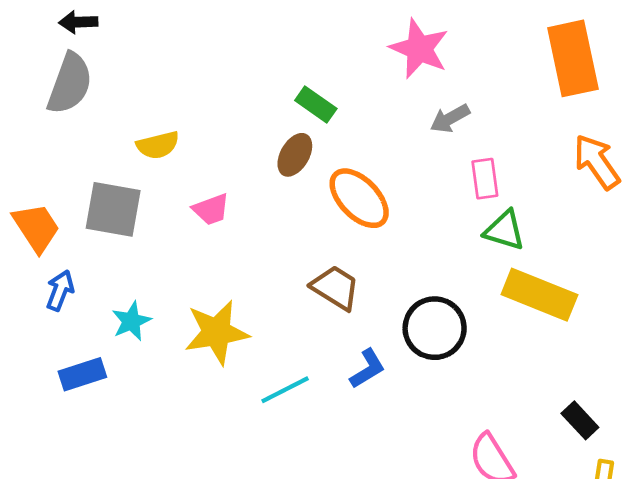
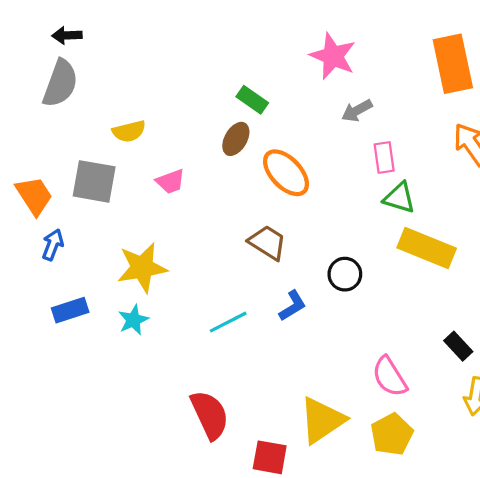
cyan star: (131, 321) -> (133, 320), moved
black circle: (435, 328) -> (345, 274), size x0.7
yellow star: (217, 332) -> (142, 268), moved

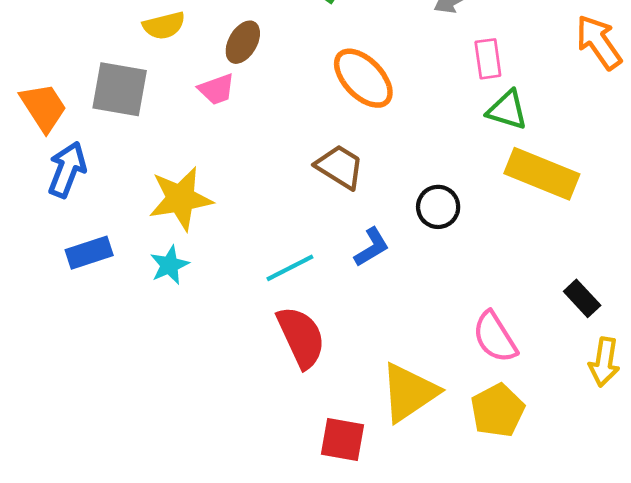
brown ellipse: (236, 139) -> (243, 42), moved
blue arrow: (53, 245) -> (67, 170), size x1.4
red semicircle: (210, 415) -> (301, 337), moved

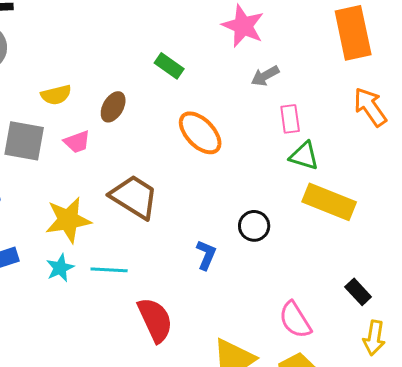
pink trapezoid: (217, 89) -> (77, 142), moved
brown trapezoid: (340, 167) -> (134, 197), moved, size x1.4
blue L-shape: (372, 247) -> (206, 255), turned -36
cyan line: (290, 268) -> (109, 270), moved, turned 30

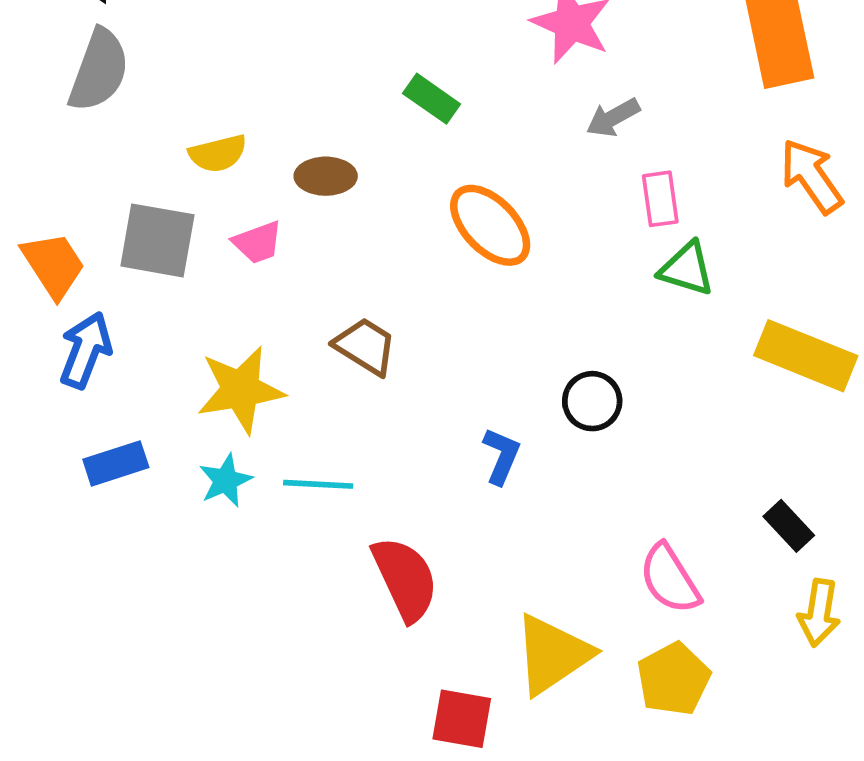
brown ellipse: (113, 107) -> (326, 176), turned 60
brown trapezoid: (134, 197) -> (365, 346), size x0.7
yellow rectangle: (329, 202) -> (806, 356), moved

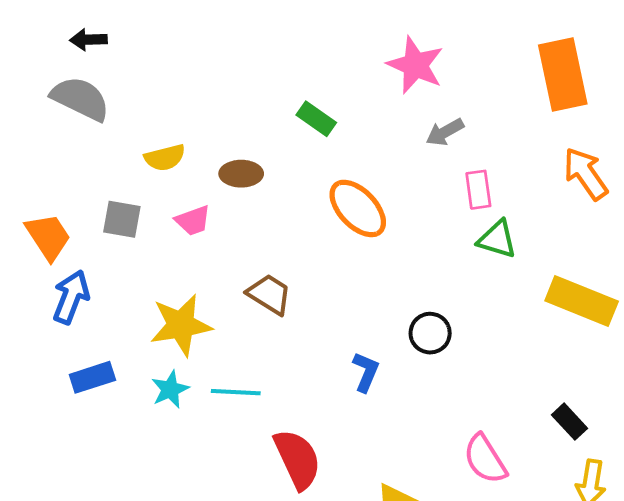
gray semicircle: (99, 70) -> (80, 99), turned -84
gray square: (157, 240) -> (122, 219), size x0.7

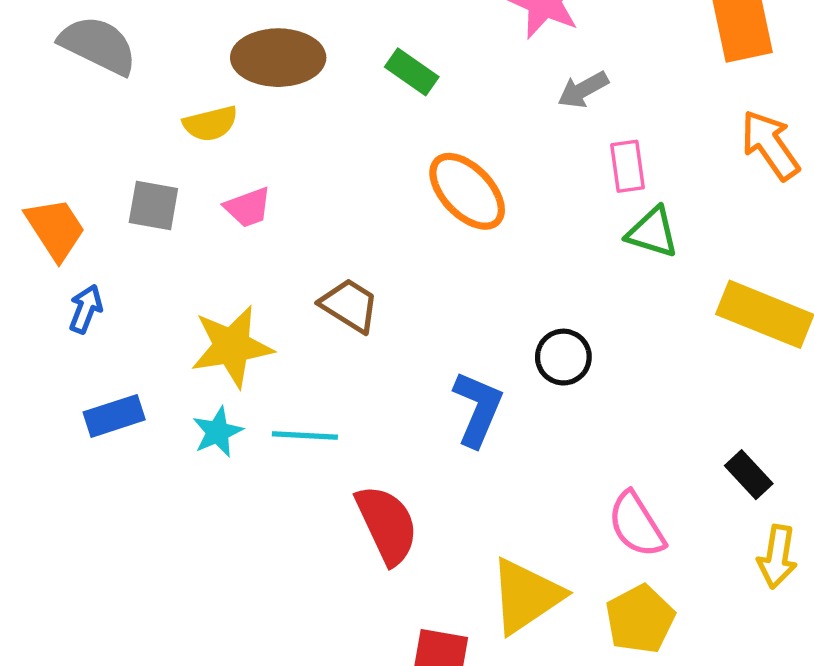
brown ellipse: (241, 174) -> (278, 58), moved, size x1.6
blue arrow: (71, 297) -> (86, 309), size x0.7
blue L-shape: (366, 372) -> (478, 409), size x1.4

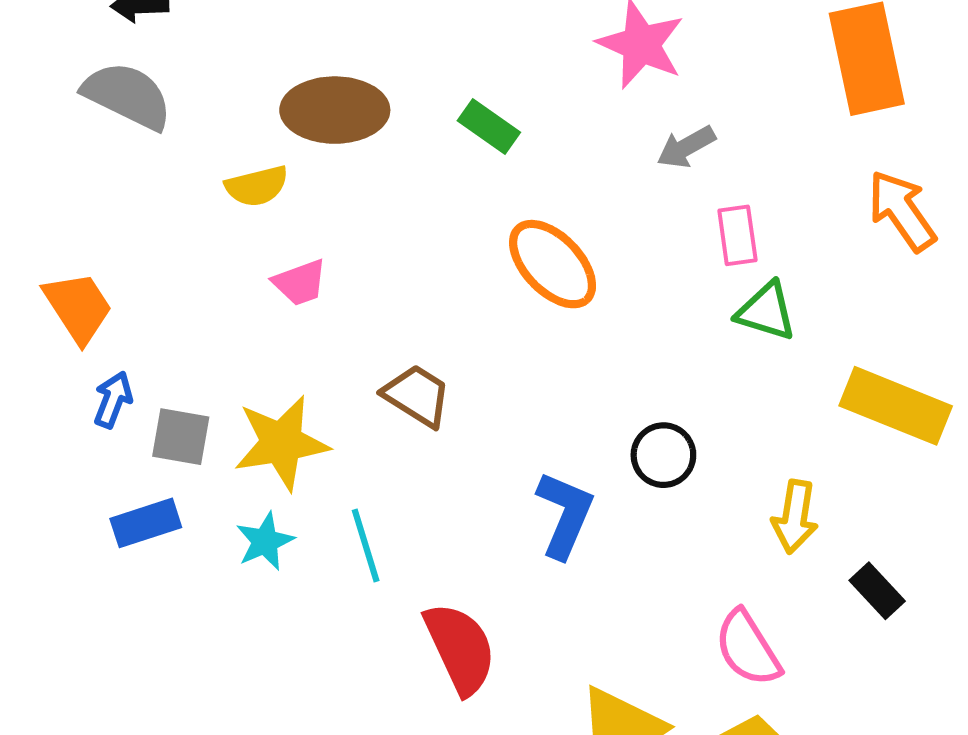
gray square: (153, 206) -> (181, 437), moved
cyan line: (305, 435) -> (366, 546), turned 70
yellow arrow: (777, 557) -> (795, 517), moved

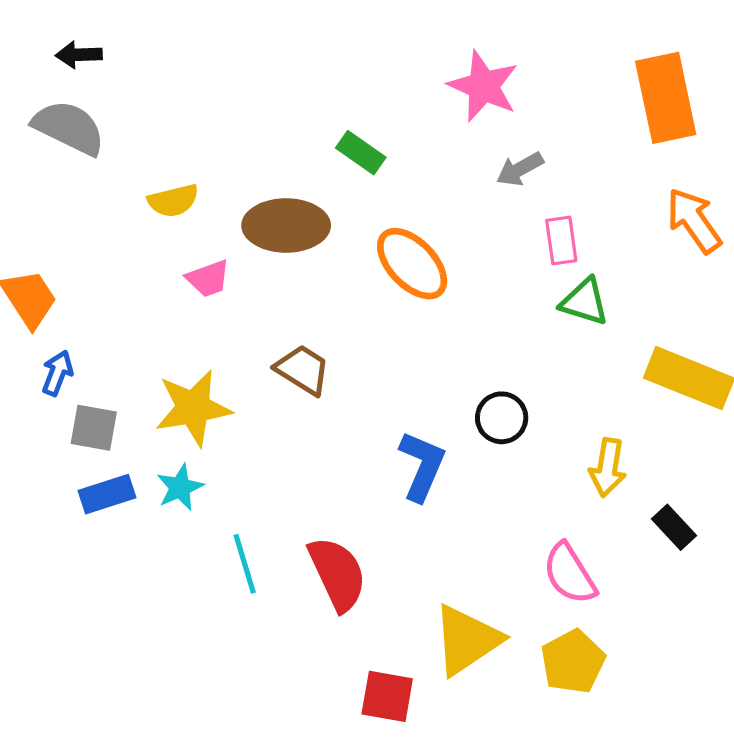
brown ellipse: (335, 110) -> (286, 225), moved
gray square: (181, 437) -> (94, 428), moved
blue rectangle: (146, 523) -> (107, 494), moved
cyan line: (366, 546) -> (245, 564), moved

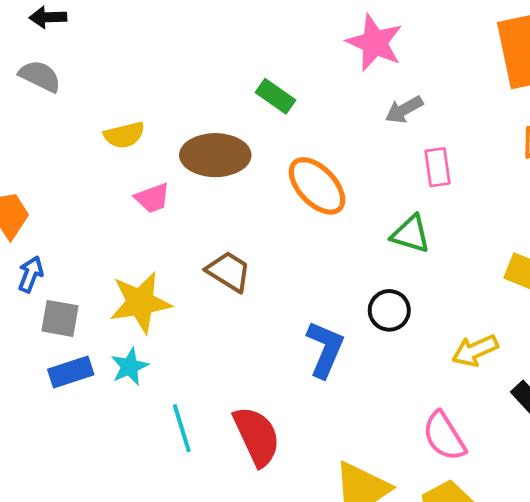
gray semicircle: (69, 128) -> (40, 76), size x0.7
green triangle: (584, 302) -> (411, 234), moved
yellow arrow: (608, 468) -> (475, 351), turned 57

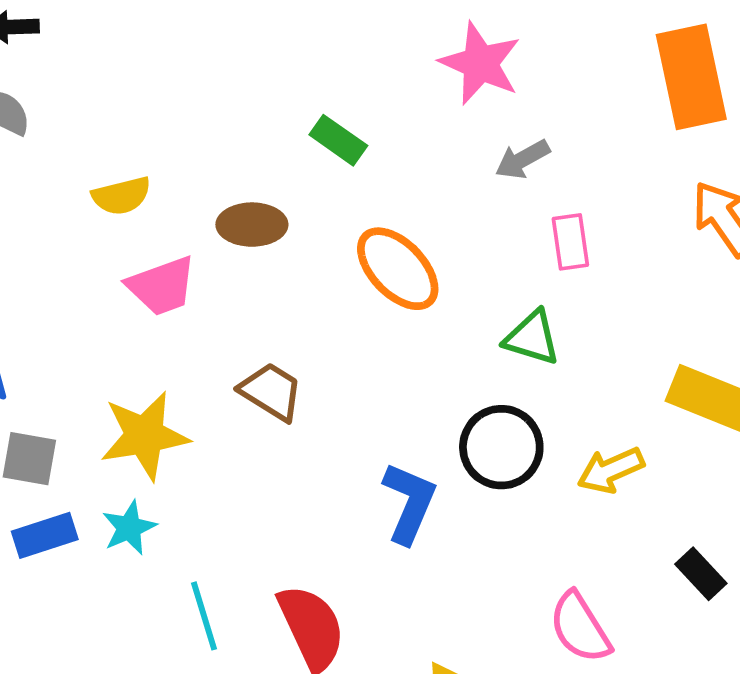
brown ellipse: (215, 155) -> (252, 225), size x0.7
pink trapezoid: (152, 198) -> (162, 286), size x1.4
black circle: (389, 310) -> (501, 447), size x1.4
yellow arrow: (475, 351) -> (611, 470), moved

